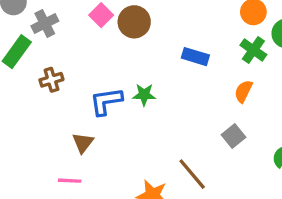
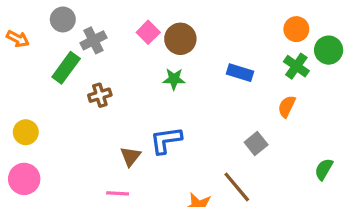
green star: (144, 95) -> (174, 79), moved
blue L-shape: (106, 101) -> (166, 140), moved
gray square: (234, 136) -> (256, 143), moved

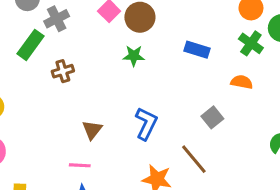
orange semicircle: (287, 106) -> (242, 82), turned 75
blue L-shape: (166, 140) -> (146, 124), moved, turned 124

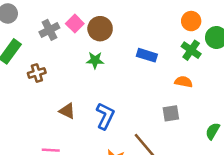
gray cross: (57, 19) -> (49, 30), moved
gray square: (212, 117) -> (171, 113), moved, turned 30
brown triangle: (92, 130) -> (67, 111), moved, turned -42

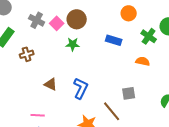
orange circle: (191, 21) -> (129, 13), moved
pink square: (75, 24) -> (57, 23), moved
gray cross: (49, 30) -> (37, 20), turned -35
gray square: (171, 113) -> (129, 93), moved

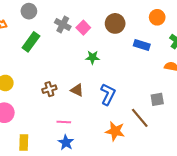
brown circle: (77, 19) -> (115, 23), moved
green star: (73, 44) -> (93, 57), moved
brown cross: (27, 54) -> (49, 89), moved

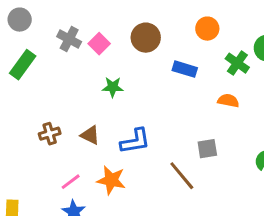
blue L-shape: (108, 94) -> (135, 141), turned 55
pink line: (64, 122) -> (71, 182), turned -40
orange star: (115, 131) -> (111, 180), moved

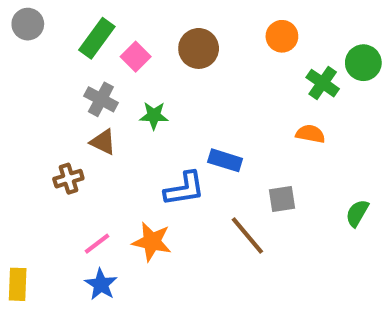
gray cross: (69, 39) -> (101, 99), moved
green rectangle: (23, 65) -> (97, 38), moved
blue rectangle: (185, 69) -> (225, 160), moved
brown triangle: (90, 135) -> (103, 142), moved

